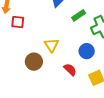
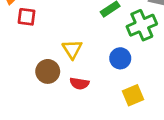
red semicircle: (70, 70) -> (79, 83), moved, turned 144

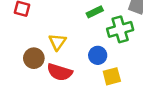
red semicircle: (79, 83) -> (60, 72), size x1.5
yellow square: (133, 95) -> (112, 76), moved

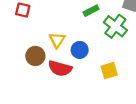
green cross: (120, 29) -> (115, 26), turned -35
blue circle: (98, 55) -> (80, 50), moved

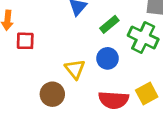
blue circle: (80, 50) -> (107, 58), moved
red semicircle: (60, 68) -> (114, 100), moved

